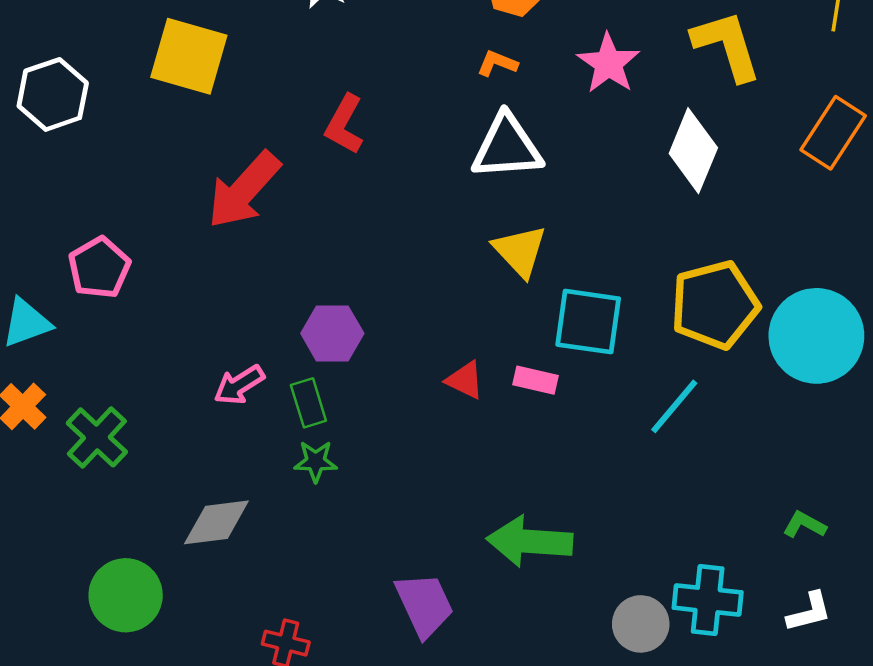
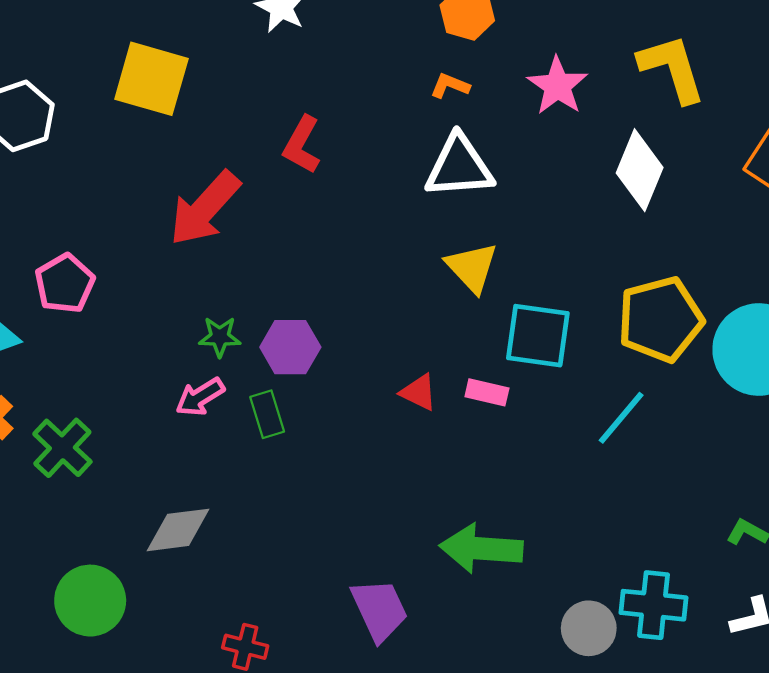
green star: (316, 461) -> (220, 337), moved

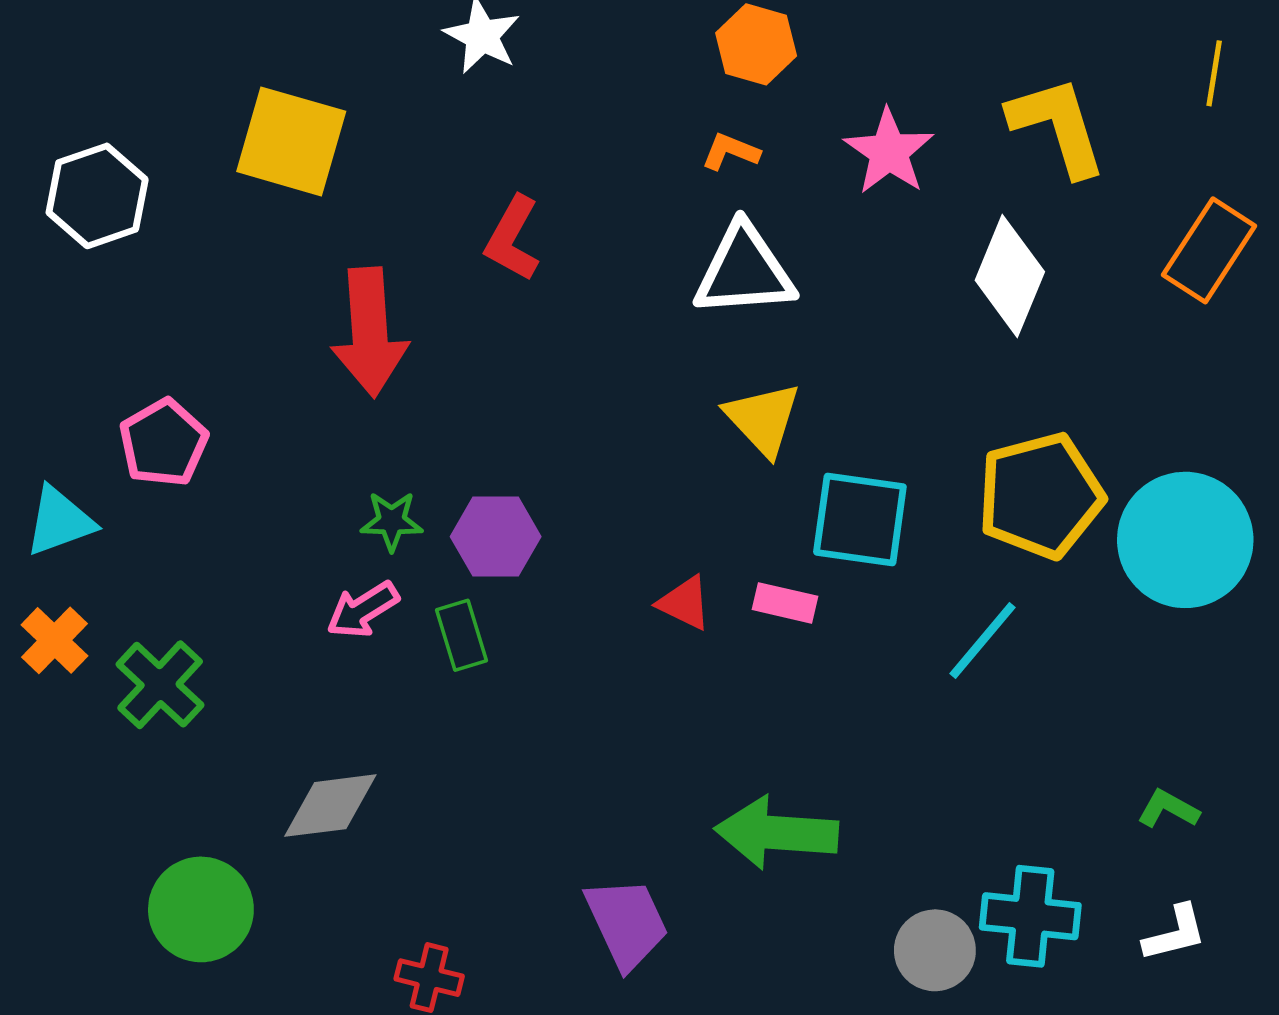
red arrow: (205, 208) -> (370, 332), turned -46

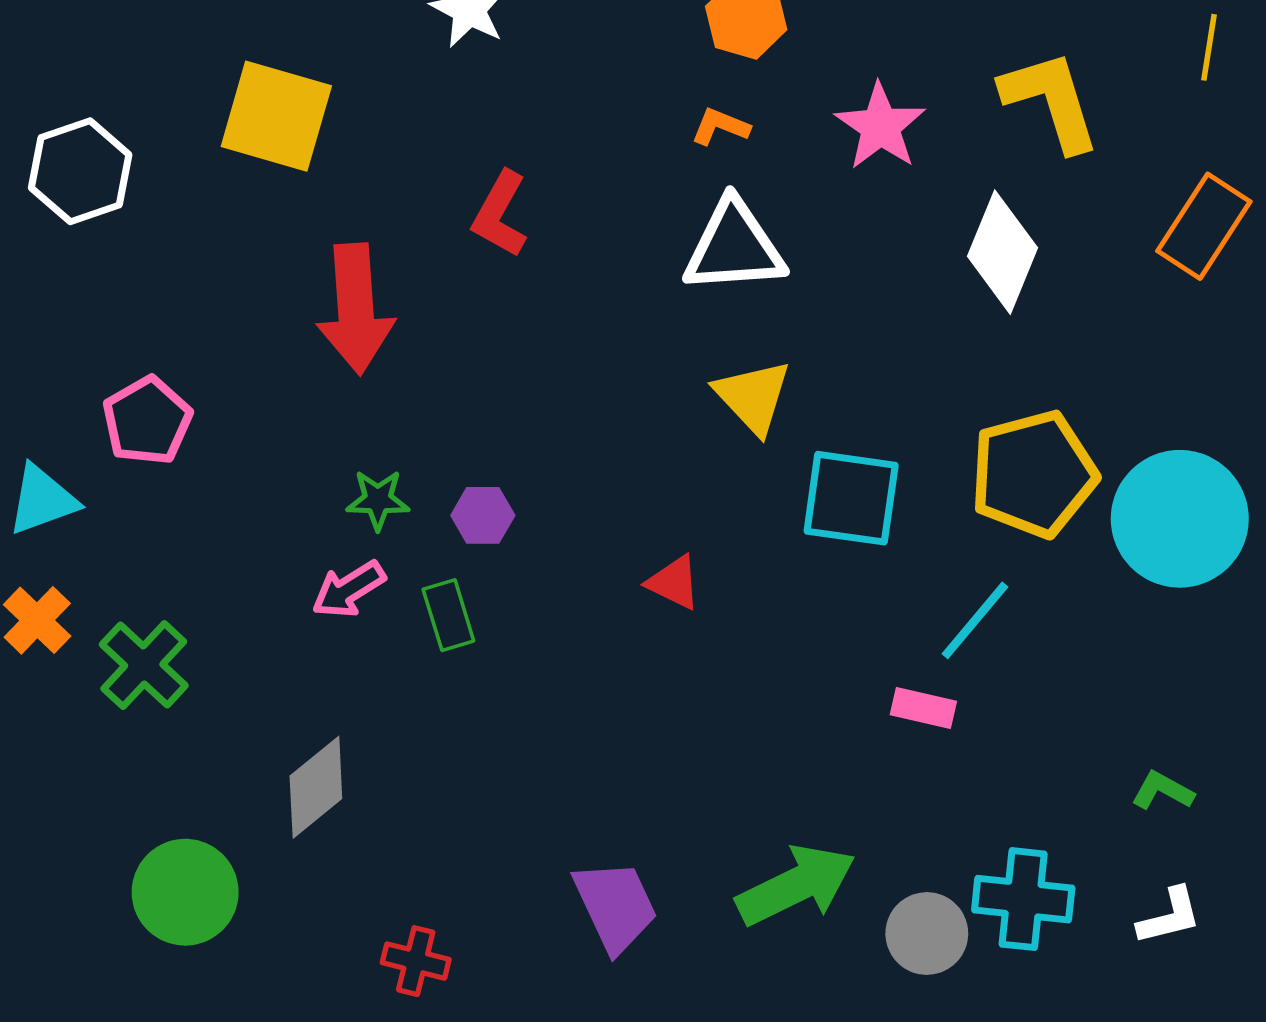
purple hexagon: (496, 537) -> (483, 515), size x0.7
pink rectangle: (785, 603) -> (923, 708), moved
gray diamond: (330, 806) -> (316, 787), turned -32
green arrow: (777, 833) -> (796, 885), moved, turned 150

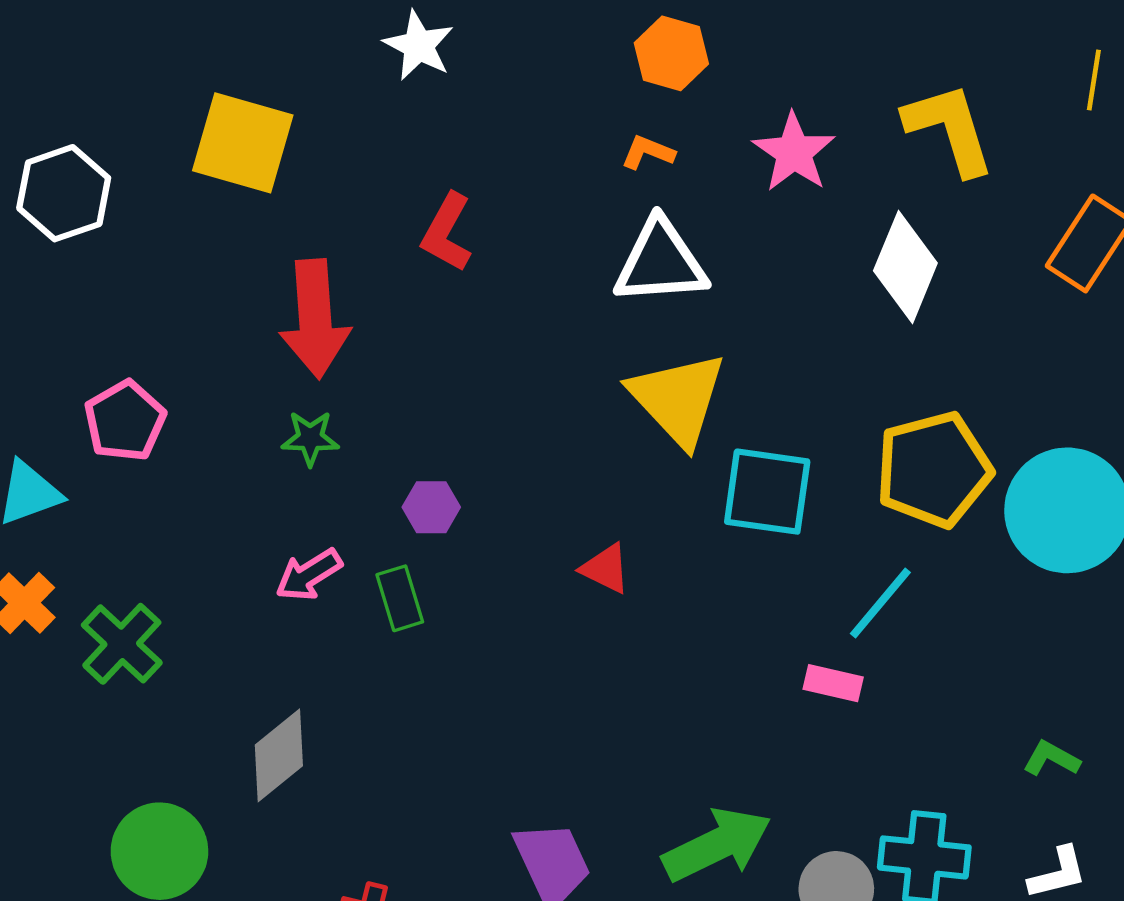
yellow triangle: (753, 397) -> (678, 399), size x1.4
green star: (378, 500) -> (310, 438), moved

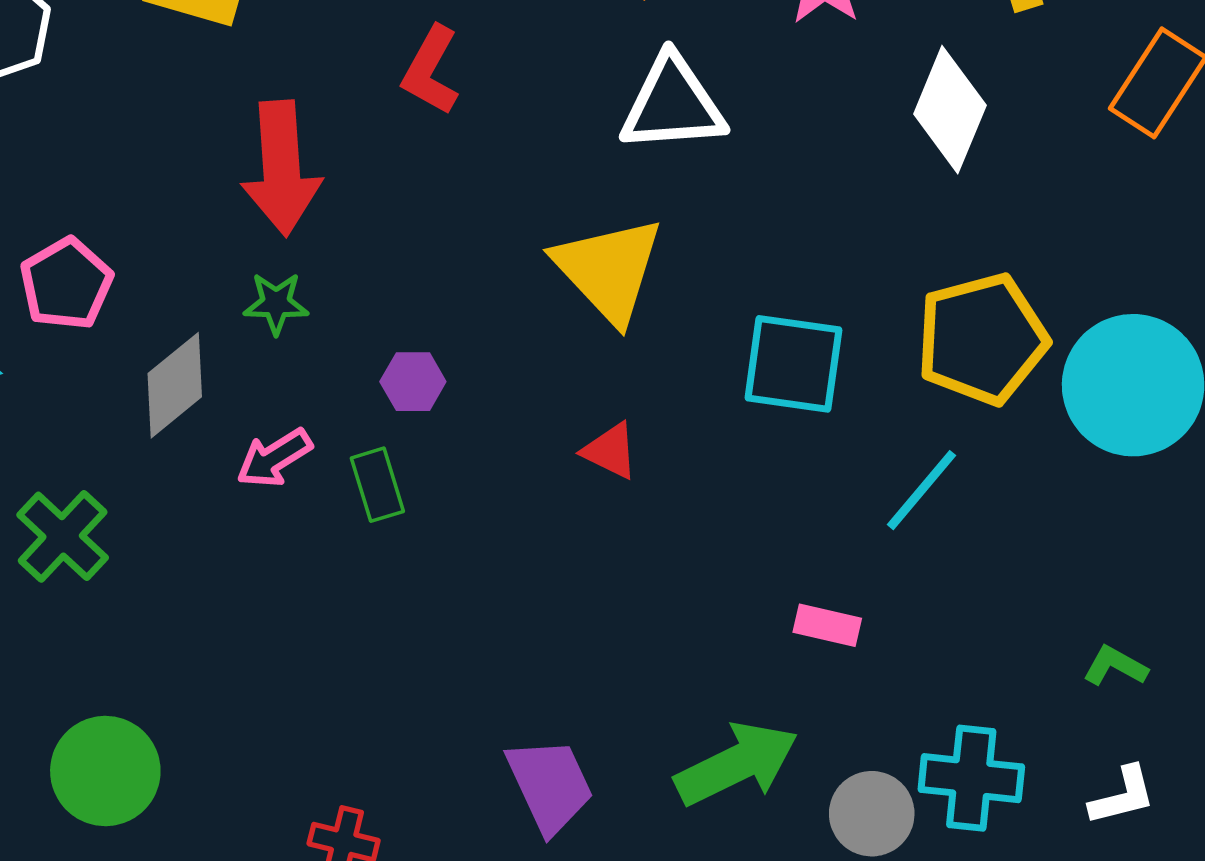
yellow triangle: (678, 399) -> (609, 270), moved
pink rectangle: (833, 683) -> (827, 625), moved
gray diamond: (279, 755) -> (175, 385), moved

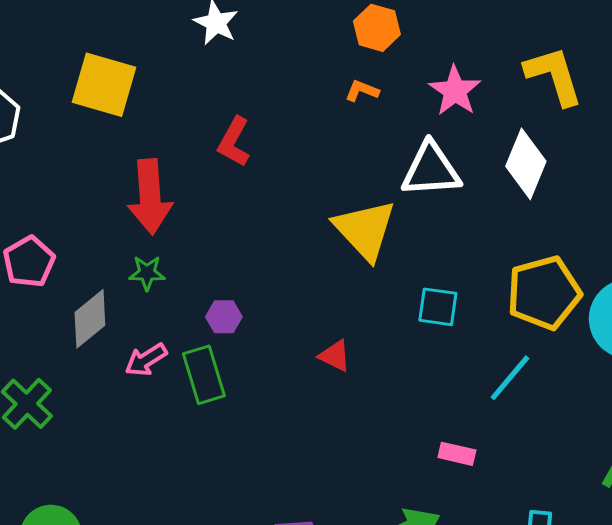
white triangle: (673, 104) -> (431, 170), moved
yellow triangle: (609, 270) -> (365, 230), moved
cyan square: (793, 364) -> (438, 307), size x0.7
green rectangle: (377, 485) -> (204, 375), size x1.4

